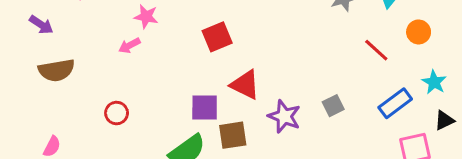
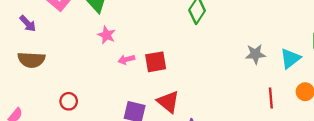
pink arrow: (129, 46) -> (126, 60), moved
red line: (376, 50) -> (271, 98), turned 30

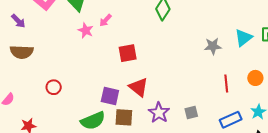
cyan triangle: (290, 58) -> (243, 38), moved
pink arrow: (126, 60) -> (105, 20), moved, turned -32

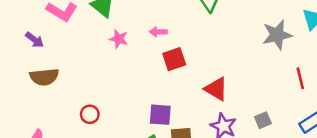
pink arrow: (105, 20) -> (158, 32), moved, turned 56
gray star: (213, 46) -> (277, 35), size x1.4
red triangle: (139, 87) -> (216, 89), moved

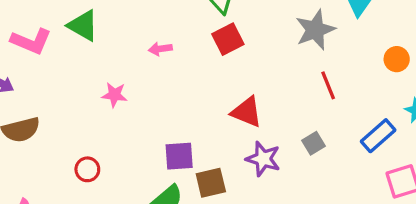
pink star: (119, 39) -> (114, 95), moved
red square: (174, 59) -> (228, 39), moved
red line: (300, 78) -> (328, 85), moved

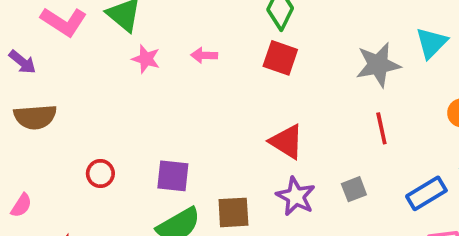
red square: (228, 39) -> (280, 58), turned 36
pink star: (114, 95) -> (146, 59), moved
purple square: (179, 156) -> (173, 176), moved

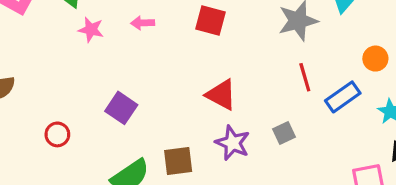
purple square: (173, 176) -> (121, 108), moved, turned 32
blue rectangle: (426, 193) -> (343, 97), moved

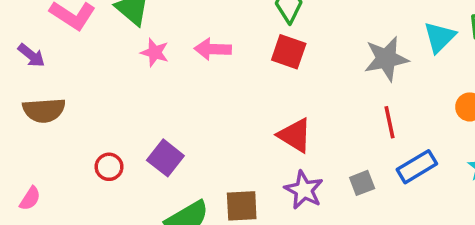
pink arrow: (143, 23) -> (213, 49), size x1.4
blue rectangle: (343, 97) -> (417, 167), moved
purple square: (121, 108) -> (165, 158), moved

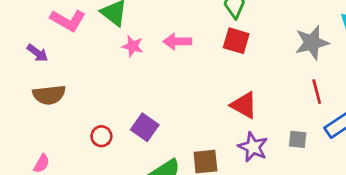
gray square: (362, 183) -> (298, 139), turned 30

